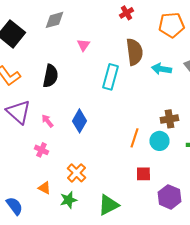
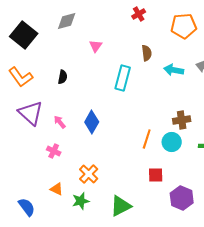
brown semicircle: (134, 52) -> (147, 53), size x0.6
black semicircle: (50, 76) -> (63, 77), size x0.6

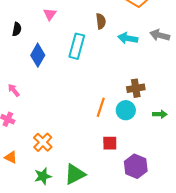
black semicircle: (63, 77) -> (17, 29), moved
blue diamond: (92, 122) -> (38, 55), moved
green star: (81, 201) -> (43, 176), moved

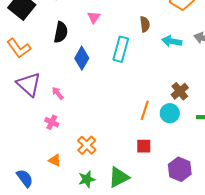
black semicircle: (17, 29) -> (61, 32), size x1.5
brown cross: (136, 88) -> (180, 91), turned -30
red square: (110, 143) -> (144, 146), moved

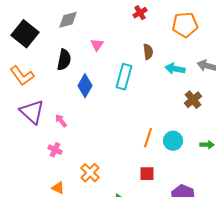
brown cross: (180, 91) -> (193, 100), moved

